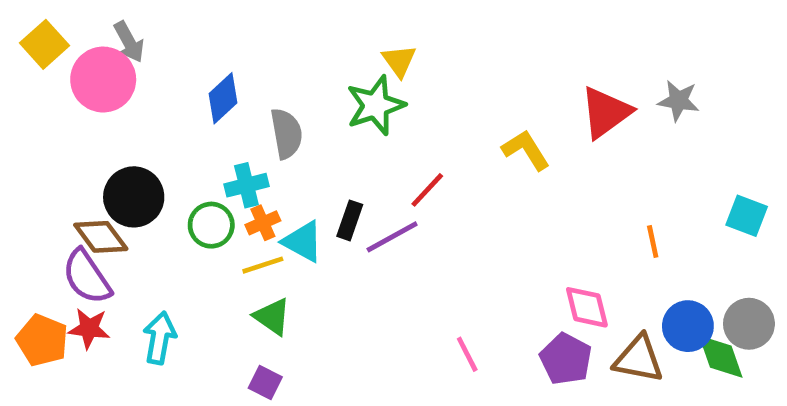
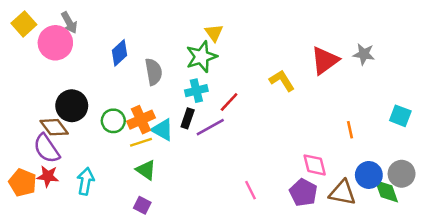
cyan cross: (246, 185) -> (196, 91), moved
orange cross: (263, 223) -> (141, 120), size x1.5

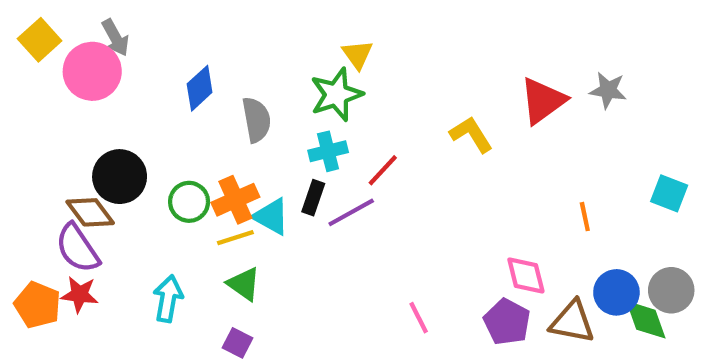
cyan arrow: (86, 181) -> (168, 299), moved

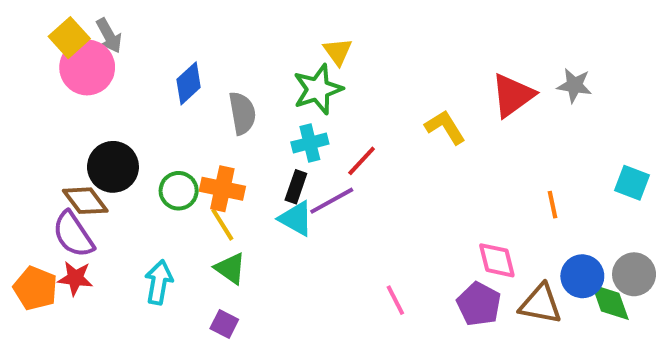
yellow square: (40, 40) -> (69, 38), moved
orange cross: (235, 200) -> (222, 189), turned 36
cyan triangle: (271, 217) -> (296, 219), moved
yellow line: (235, 238) -> (222, 225), turned 76

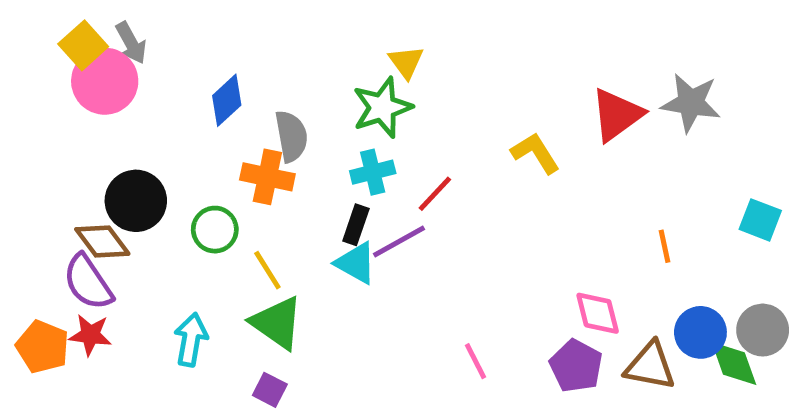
gray star: (574, 85) -> (691, 103), size x1.4
orange cross: (222, 189) -> (267, 177), moved
green triangle: (230, 268) -> (277, 323), size x1.4

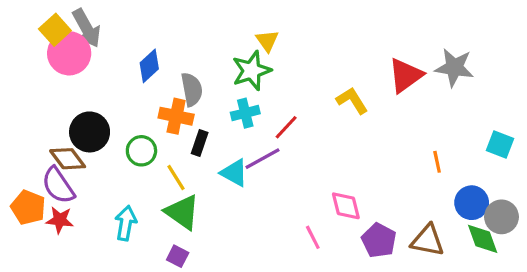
gray arrow: (131, 43) -> (86, 28), size x1.4
black rectangle: (356, 225) -> (200, 143), moved
pink diamond: (598, 313) -> (346, 206), moved
blue circle: (700, 332) -> (472, 203), moved
orange pentagon: (43, 347) -> (28, 207), moved

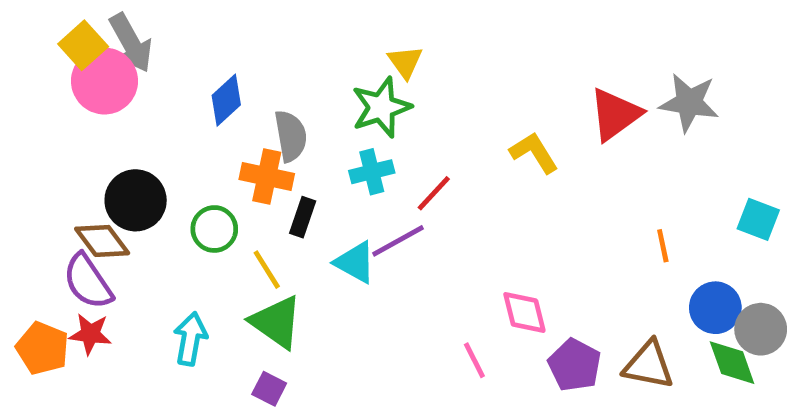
orange pentagon: (28, 207) -> (42, 348), moved

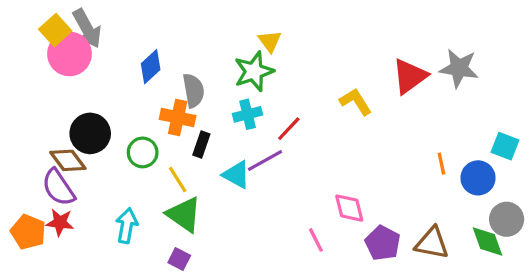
blue circle: (715, 308) -> (478, 178), moved

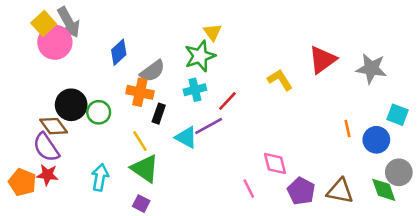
gray star: (459, 68) -> (371, 69), moved
gray semicircle: (193, 90) -> (152, 71), turned 64
green circle: (143, 152) -> (99, 112), moved

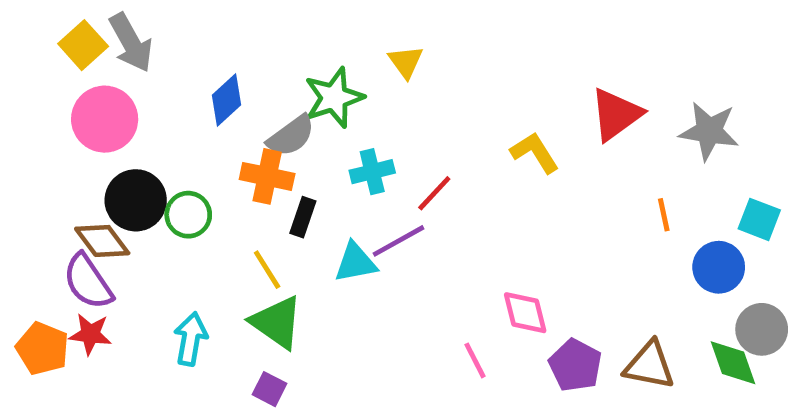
pink circle: (55, 42) -> (105, 119), moved
green star: (200, 56) -> (334, 98), moved
orange line: (348, 129) -> (664, 215), moved
cyan triangle: (186, 137) -> (355, 262), turned -40

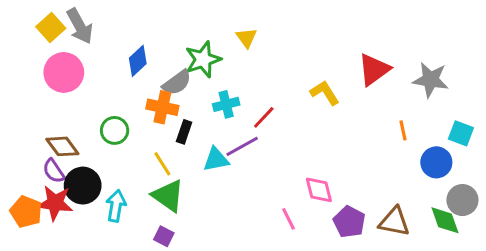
black circle: (136, 200) -> (83, 186), moved
purple semicircle: (88, 282) -> (54, 171), size x0.7
red star: (90, 334) -> (55, 203), size x1.4

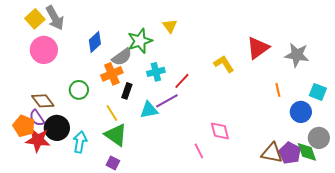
orange cross: (162, 107) -> (112, 74), turned -35
orange pentagon: (26, 212) -> (24, 126), moved
purple pentagon: (349, 222) -> (290, 153), moved

